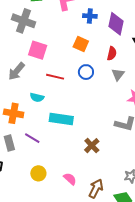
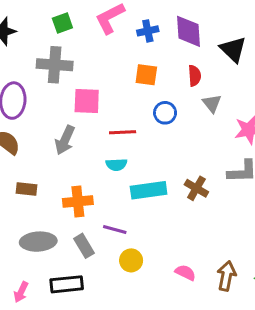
cyan semicircle: (37, 97) -> (116, 165), moved
brown cross: (92, 146) -> (196, 188), moved
yellow circle: (38, 173) -> (131, 260), moved

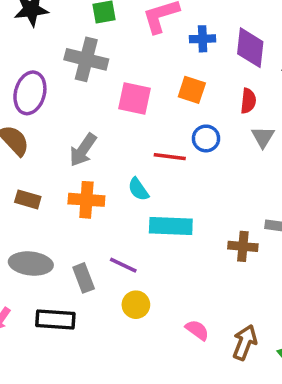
pink square: (87, 101) -> (135, 99), moved
red line: (123, 132) -> (170, 157), moved
cyan semicircle: (116, 165) -> (138, 189), turned 48
brown cross: (196, 188) -> (243, 246), moved, turned -35
orange cross: (78, 201) -> (86, 200), moved

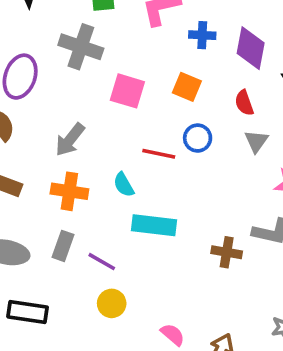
red semicircle: (248, 101) -> (244, 103), turned 150
gray rectangle: (84, 278) -> (63, 246), moved, turned 36

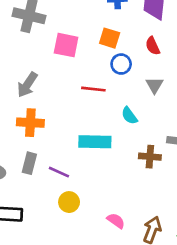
blue circle: (198, 138) -> (121, 64), moved
gray triangle: (256, 141) -> (154, 85), moved
cyan semicircle: (124, 185) -> (129, 116), moved

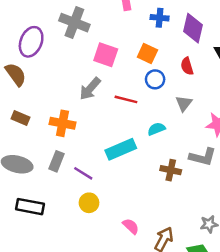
gray arrow: (27, 85) -> (90, 89), moved
cyan semicircle: (129, 116) -> (156, 129), turned 96
cyan rectangle: (95, 142) -> (121, 149), turned -32

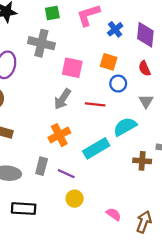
blue cross: (160, 18) -> (115, 29), turned -35
orange cross: (62, 123) -> (59, 135), moved, turned -30
cyan semicircle: (156, 129) -> (125, 127), size x1.5

